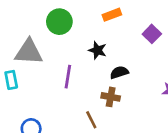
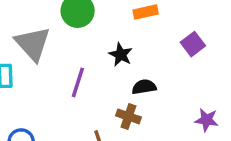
gray triangle: (29, 52) -> (33, 44), turned 36

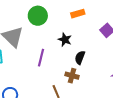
black semicircle: (144, 87) -> (80, 58), turned -56

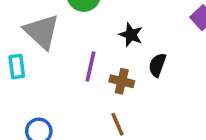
brown cross: (72, 76) -> (122, 81), moved

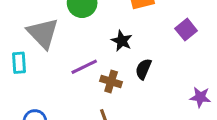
purple line: (91, 67) -> (84, 67), turned 48

